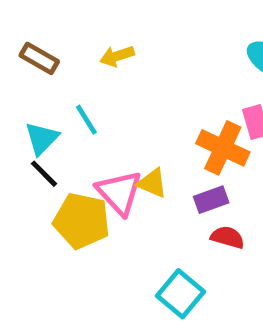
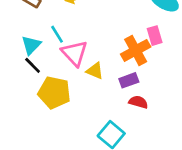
orange cross: (223, 148) -> (136, 50), turned 36
pink triangle: (119, 193) -> (75, 53), moved

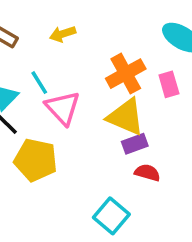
orange cross: (136, 50) -> (126, 74), moved
yellow triangle: (95, 71) -> (126, 117), moved, size x1.6

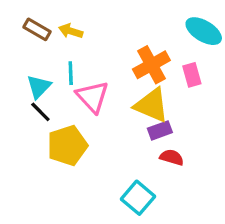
yellow arrow: (63, 34) -> (71, 31), moved, turned 35
cyan line: (39, 83) -> (71, 73), turned 30
yellow pentagon: (36, 160) -> (67, 146), turned -30

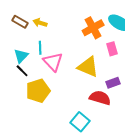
orange cross: (151, 65) -> (93, 28), moved
purple rectangle: (160, 130) -> (113, 83), moved
red semicircle: (172, 157) -> (100, 98), size x1.5

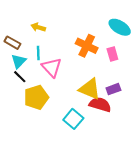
brown rectangle: (20, 22) -> (12, 43), moved
orange cross: (93, 28) -> (87, 46), moved, turned -35
yellow triangle: (88, 67) -> (90, 89), moved
cyan square: (80, 122) -> (73, 119), moved

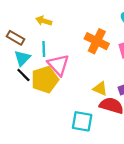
yellow triangle: (90, 89) -> (100, 89), size x0.6
yellow pentagon: (36, 97) -> (45, 80), moved
cyan square: (73, 119) -> (82, 121), turned -30

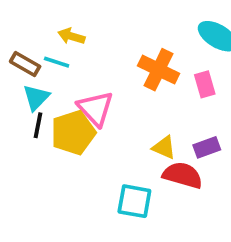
cyan line: (44, 49) -> (57, 62), moved, turned -70
black line: (23, 75) -> (38, 125), turned 56

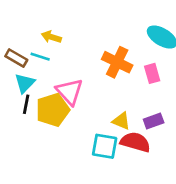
cyan square: (134, 201) -> (105, 146), moved

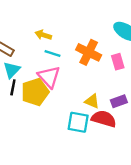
yellow arrow: (51, 37) -> (43, 35), moved
cyan line: (40, 57) -> (53, 54), moved

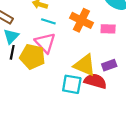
pink rectangle: (118, 62) -> (108, 29), turned -72
yellow pentagon: (35, 92) -> (32, 57), turned 30
yellow triangle: (92, 101) -> (85, 65), size x1.6

